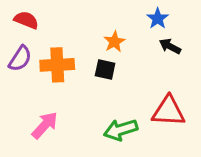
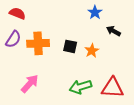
blue star: (158, 18) -> (95, 12), moved
orange star: (114, 42) -> (92, 51), moved
red triangle: (169, 111) -> (112, 88), moved

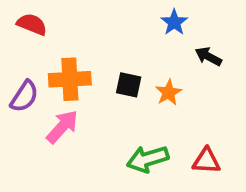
purple semicircle: (13, 39) -> (24, 96), moved
pink arrow: (30, 84) -> (62, 127), moved
red triangle: (112, 88) -> (206, 161), size x0.7

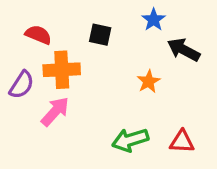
red semicircle: (32, 24) -> (38, 35), moved
black arrow: (208, 56) -> (184, 50), size x1.4
black square: (129, 85) -> (100, 35), moved

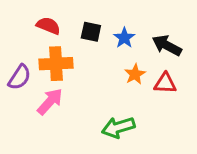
blue star: (154, 20) -> (124, 38), moved
red semicircle: (38, 35) -> (48, 26), moved
red triangle: (182, 142) -> (165, 83), moved

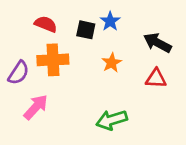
blue star: (124, 38) -> (110, 21), moved
orange star: (135, 74) -> (112, 63), moved
pink arrow: (50, 102) -> (36, 107), moved

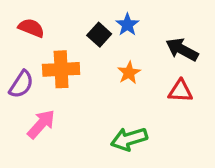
red semicircle: (46, 24) -> (31, 28), moved
black square: (86, 30) -> (99, 35), turned 30

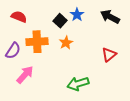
black arrow: (182, 49) -> (110, 17), moved
orange star: (129, 73) -> (66, 43), moved
red triangle: (180, 91) -> (109, 55), turned -42

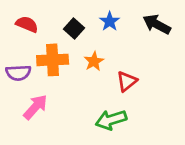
black square: (60, 21) -> (74, 29), moved
purple semicircle: (13, 51) -> (18, 73), turned 54
red triangle: (109, 55) -> (127, 81), moved

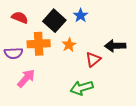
black arrow: (157, 24) -> (115, 46), moved, turned -30
black square: (74, 29) -> (54, 21), size x1.5

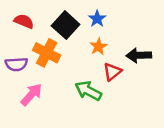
orange cross: (39, 44) -> (47, 53), turned 30
orange star: (69, 45) -> (98, 47), moved
green arrow: (82, 88) -> (88, 91), moved, turned 45

